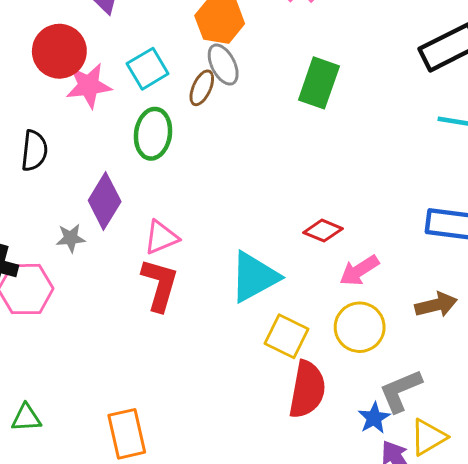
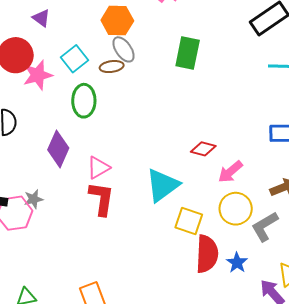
brown ellipse: (202, 88) -> (112, 67), turned 65
gray star: (71, 238) -> (34, 199), moved
gray L-shape: (401, 391) -> (265, 226), moved
blue star: (374, 418) -> (237, 263), moved

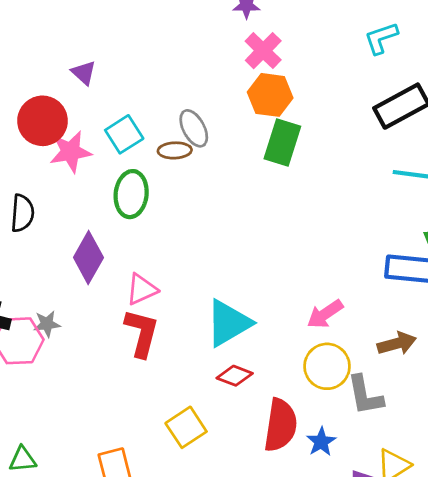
orange hexagon: (117, 20) -> (270, 95), moved
red diamond: (203, 149) -> (235, 376), moved
yellow square: (189, 221) -> (186, 427), moved, turned 32
gray L-shape: (265, 226) -> (365, 395), turned -76

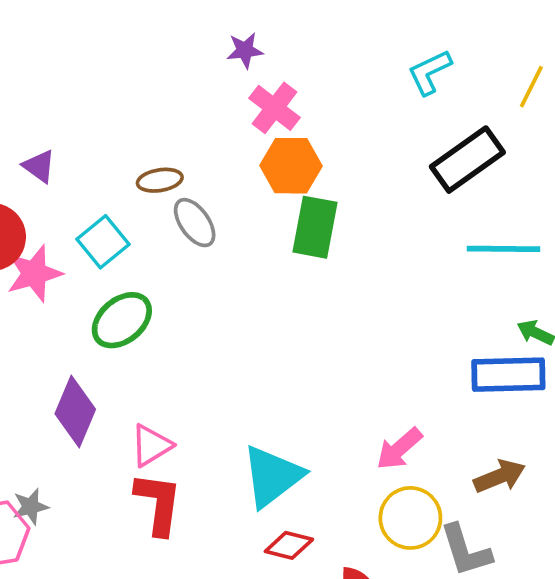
brown ellipse: (175, 150) -> (160, 180), moved
green ellipse: (131, 194) -> (122, 320), turned 51

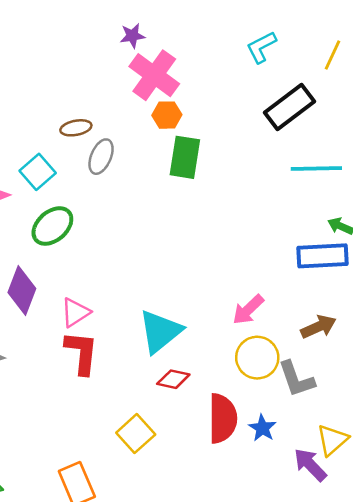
pink cross: (274, 108) -> (154, 75), size x1.4
orange hexagon: (291, 166) -> (167, 115), size x0.7
gray ellipse: (195, 223) -> (101, 157), turned 60

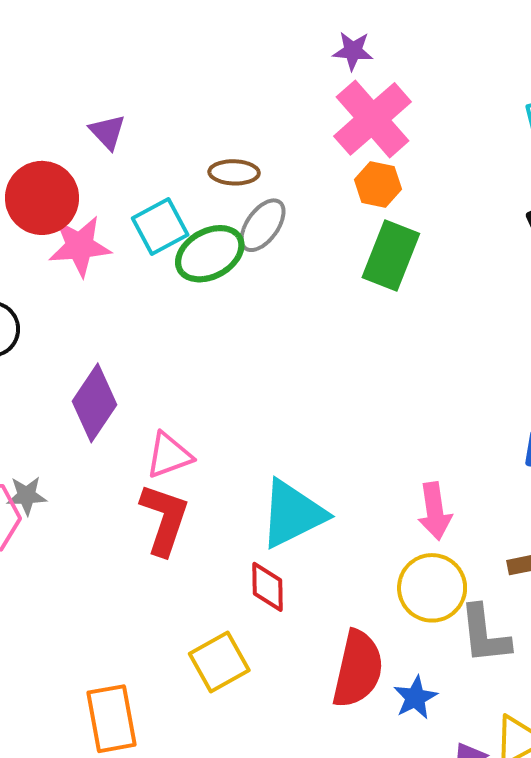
green ellipse: (52, 226) -> (210, 254), moved
pink arrow: (248, 310) -> (435, 511), turned -68
red diamond: (173, 379) -> (267, 587), moved, turned 64

